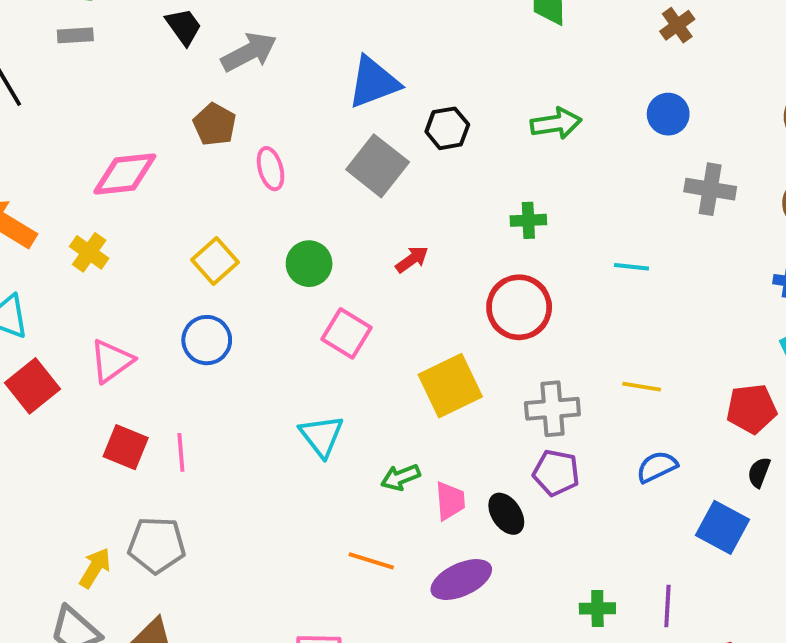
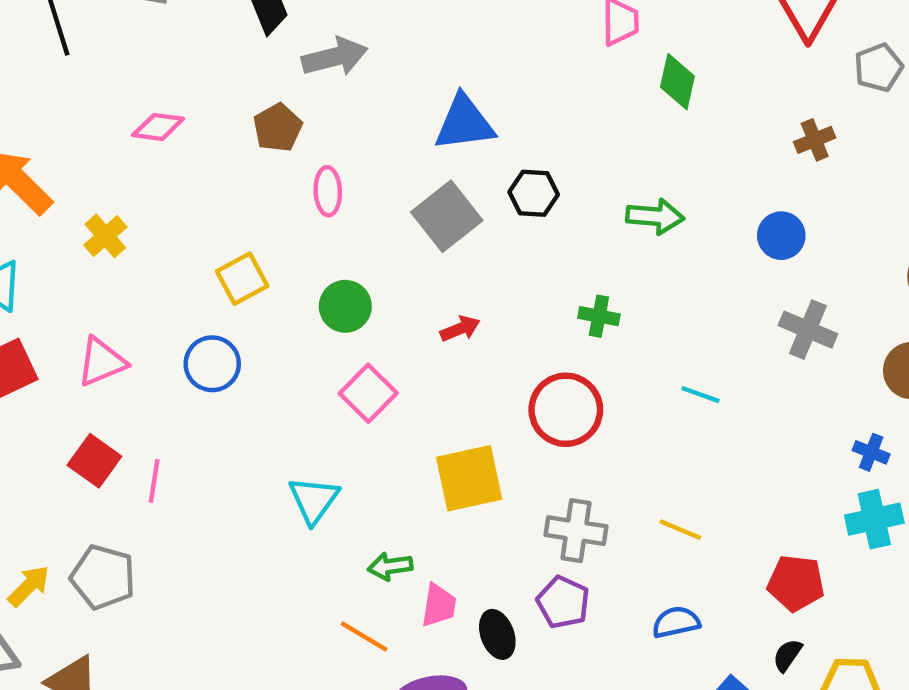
pink diamond: (125, 174) -> (158, 127), moved, size x0.7
orange line: (371, 561) -> (364, 636), moved

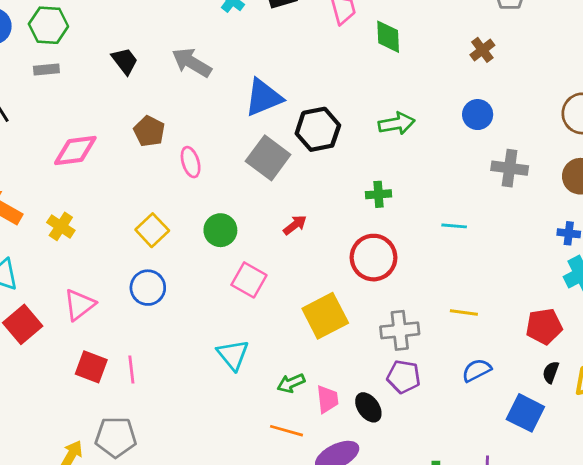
gray arrow: (335, 57) -> (192, 63), moved, turned -120
pink diamond: (158, 127) -> (75, 151), size x1.4
black hexagon: (534, 193) -> (318, 129), size x1.4

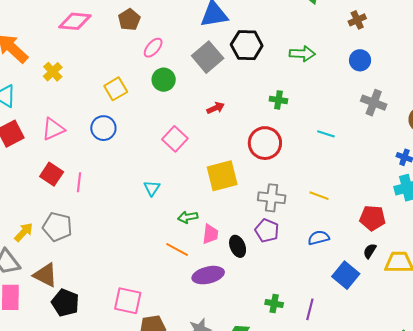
brown cross: (482, 50) -> (357, 20), moved
pink ellipse: (191, 162) -> (153, 48), turned 45
green circle: (220, 230) -> (164, 80), moved
cyan triangle: (233, 355) -> (152, 188), size x0.7

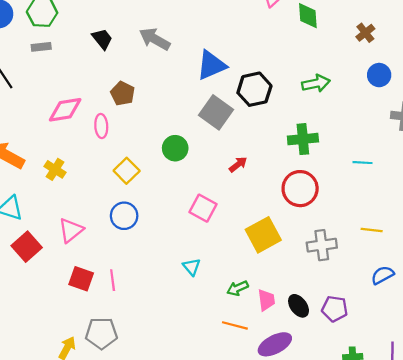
pink ellipse: (153, 48) -> (101, 126), moved, turned -30
green cross: (278, 100) -> (303, 139), size x1.5
purple pentagon: (267, 231) -> (335, 309), moved

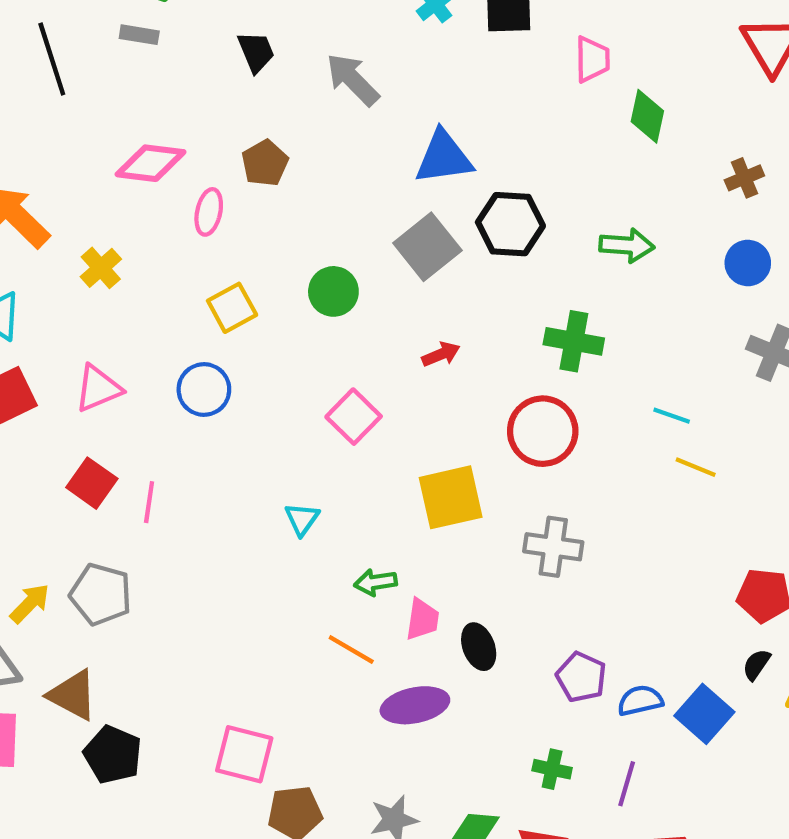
yellow line: (372, 230) -> (696, 467), moved
blue semicircle: (383, 275) -> (640, 700), moved
purple pentagon: (335, 309) -> (581, 677), moved

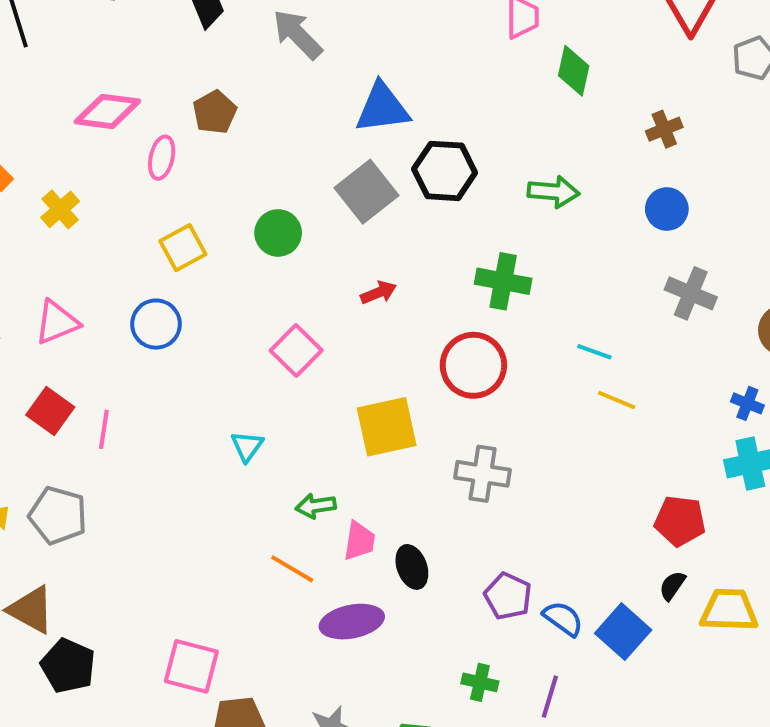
blue semicircle: (640, 700) -> (563, 619), turned 48

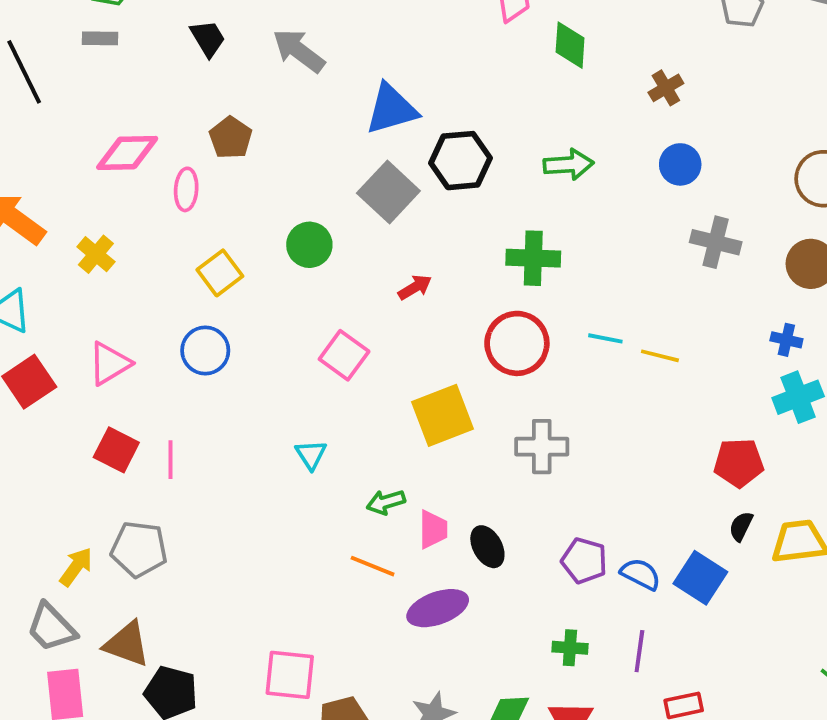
cyan line: (594, 352) -> (605, 338), moved

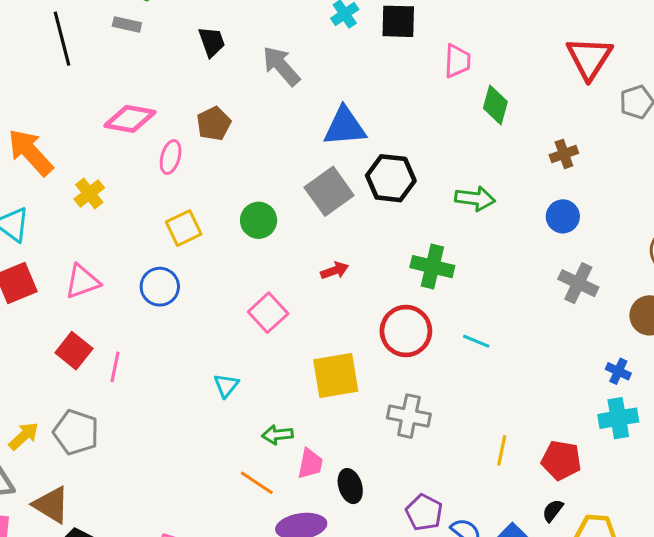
yellow line: (660, 356) -> (502, 450), moved, turned 76

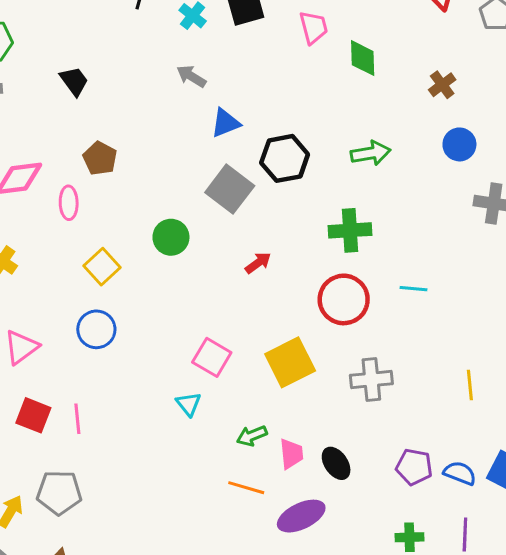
gray arrow: (281, 66) -> (191, 76), moved, size x0.7
blue triangle: (345, 127) -> (225, 123), size x0.7
pink square: (268, 313) -> (212, 357), moved

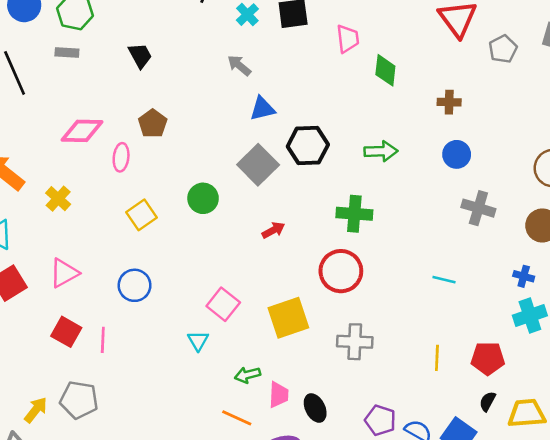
brown cross: (442, 85) -> (449, 102), turned 30
cyan line: (414, 289) -> (444, 280), moved
blue circle: (96, 329) -> (135, 285), moved

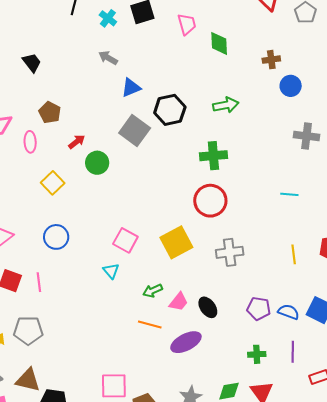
blue circle: (457, 154) -> (291, 86), moved
red arrow: (273, 230) -> (77, 142), moved
pink trapezoid: (279, 395) -> (179, 302), turned 45

